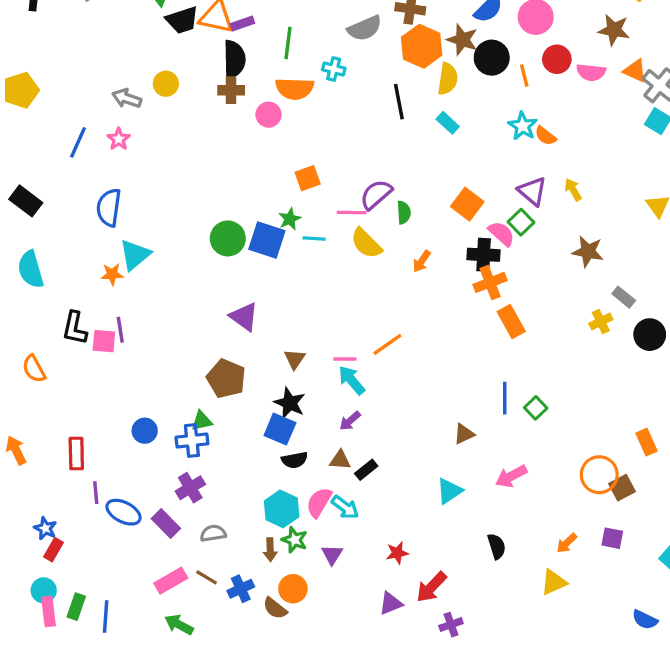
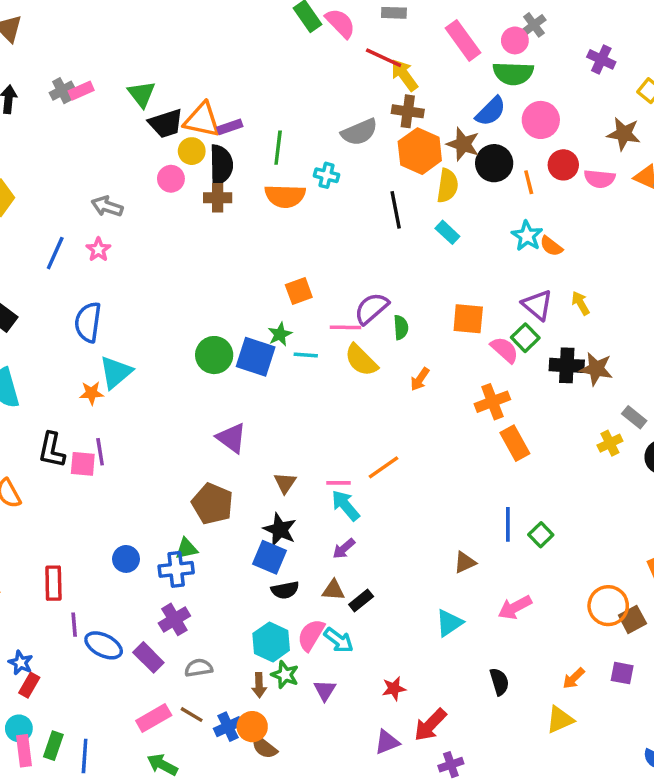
yellow circle: (166, 84) -> (192, 151), moved
pink circle: (269, 115) -> (171, 179), moved
orange square: (467, 204) -> (468, 319), turned -32
black cross: (484, 255) -> (567, 365), moved
orange circle: (293, 589) -> (252, 727), moved

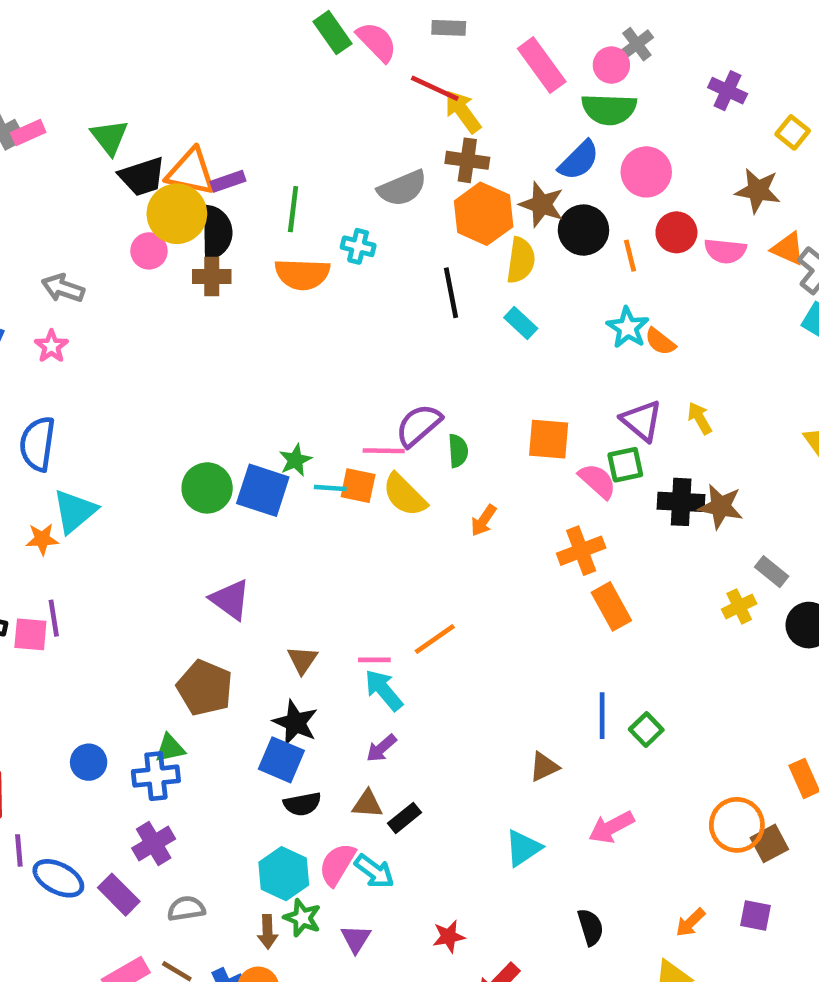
yellow circle: (192, 151) -> (177, 214), size x1.6
orange square: (299, 291) -> (358, 486), moved, turned 32
green square: (525, 338) -> (625, 465), turned 32

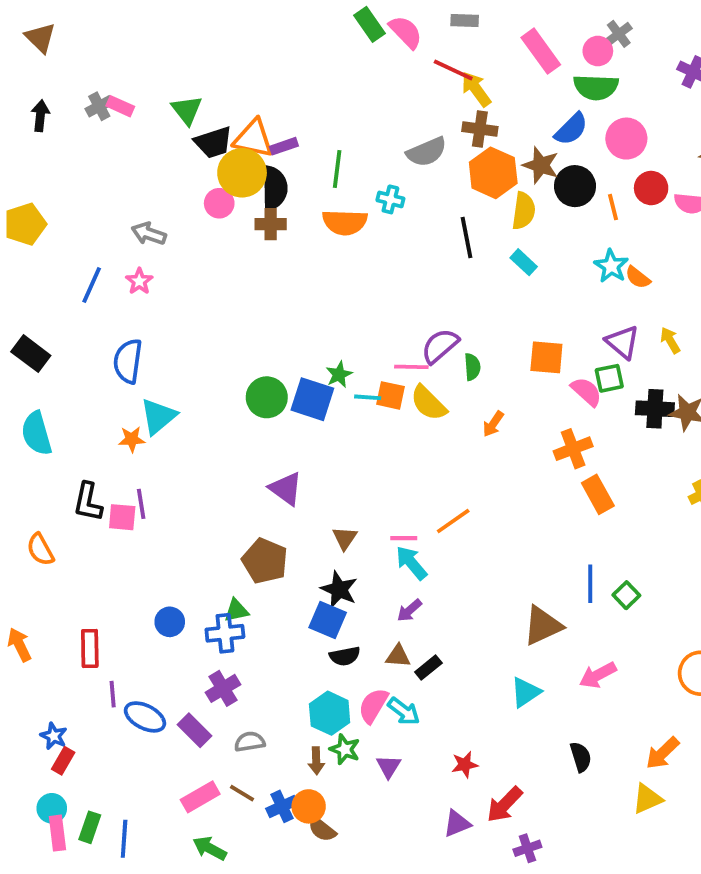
pink rectangle: (28, 132) -> (120, 106), turned 48
brown triangle: (544, 767) -> (543, 626), size x1.6
orange arrow: (690, 922) -> (663, 753), size x1.4

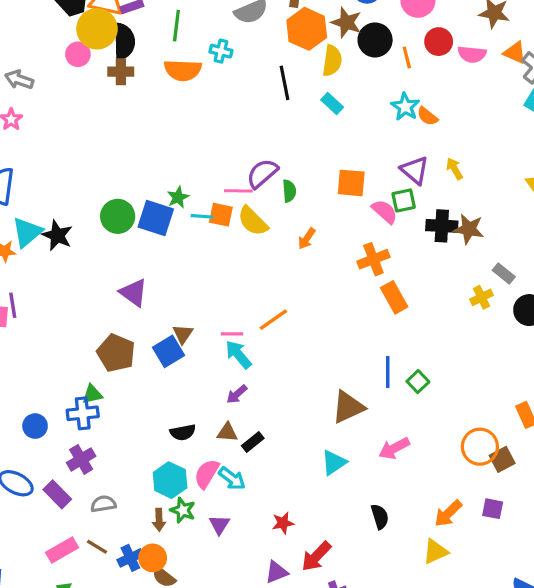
black star: (339, 589) -> (57, 235), moved
blue square: (328, 620) -> (168, 351), moved, turned 36
blue circle: (170, 622) -> (35, 426), moved

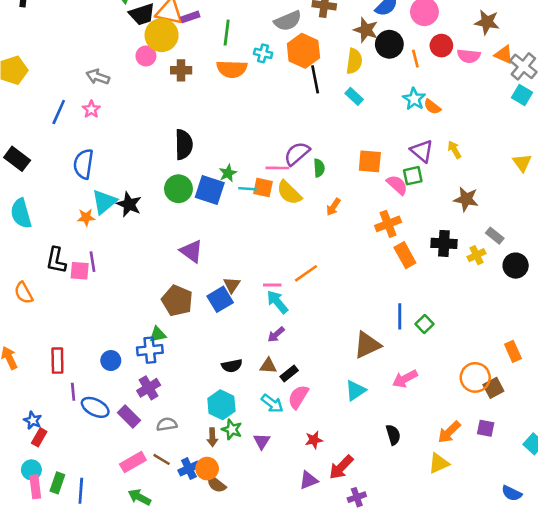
orange hexagon: (307, 29) -> (303, 51), moved
black semicircle: (124, 42) -> (184, 144), moved
black cross: (442, 226) -> (444, 243), moved
pink semicircle: (207, 474) -> (298, 397), moved

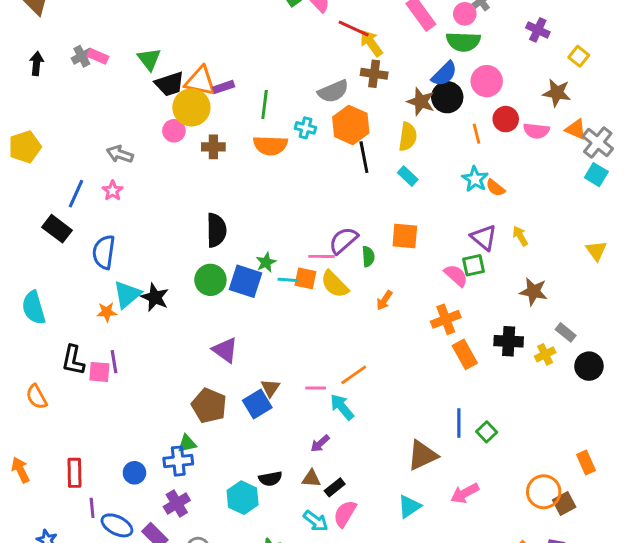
black circle: (389, 44) -> (447, 97), moved
black rectangle: (17, 159) -> (57, 229), moved
orange square: (370, 161) -> (405, 236), moved
cyan arrow: (277, 302) -> (342, 407), moved
cyan hexagon: (221, 405) -> (243, 498), moved

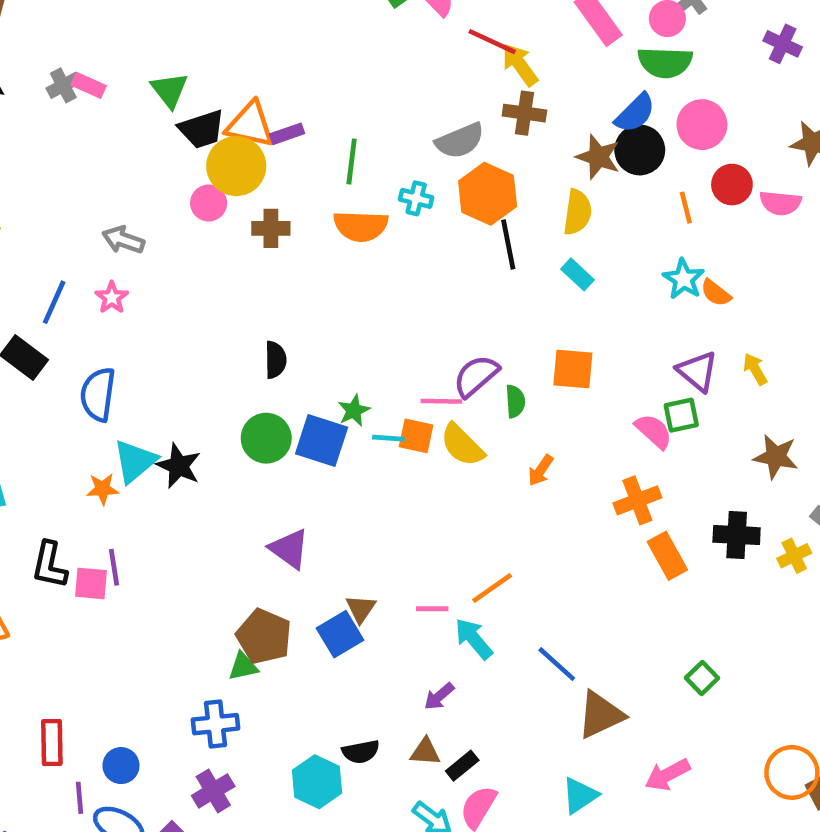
black semicircle: (216, 230) -> (275, 360), size x0.7
blue line: (459, 423) -> (557, 664), moved, turned -48
green triangle: (187, 444) -> (243, 666), moved
blue circle: (134, 473) -> (121, 766), moved

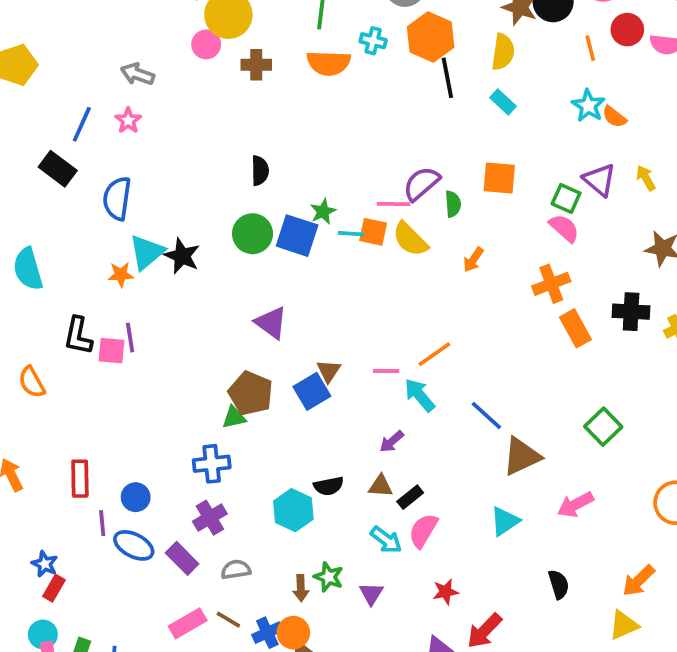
green square: (681, 415) -> (566, 198), moved, turned 36
green square: (702, 678) -> (603, 427), size x1.4

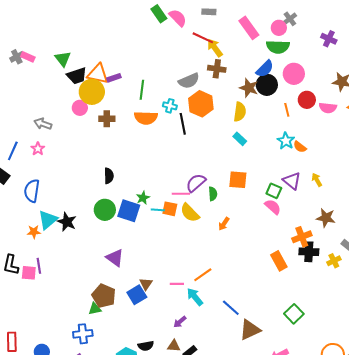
black line: (447, 78) -> (183, 124), moved
orange cross: (551, 284) -> (302, 237), moved

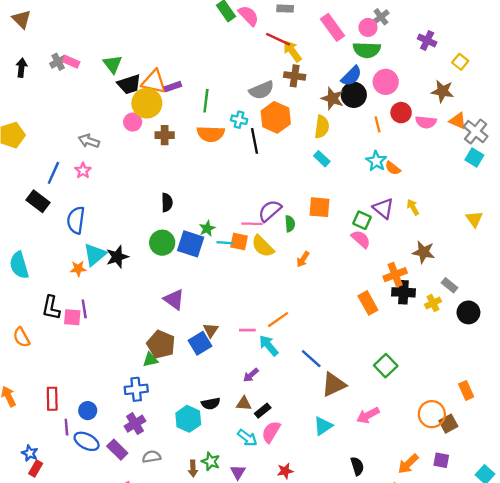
black star: (67, 222) -> (117, 257), turned 30

